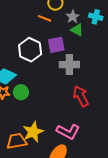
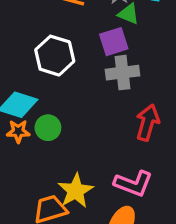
purple square: (56, 45) -> (114, 42), moved
red arrow: (81, 96) -> (148, 123), turned 50

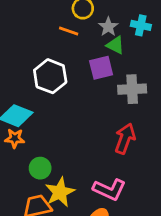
gray cross: (123, 73) -> (132, 89), moved
green circle: (48, 128) -> (40, 168), moved

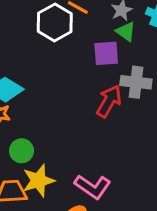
white hexagon: (50, 76) -> (55, 22), moved
red arrow: (125, 139) -> (109, 101), moved

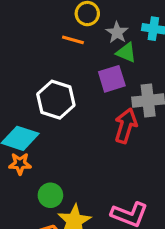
white hexagon: (55, 22) -> (56, 100), moved

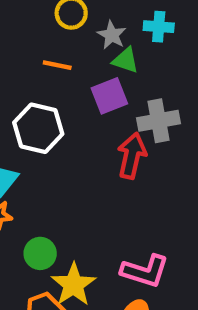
orange line: (73, 40) -> (57, 65), moved

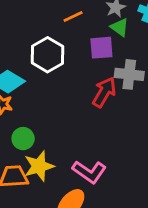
orange line: (57, 65) -> (73, 16), turned -54

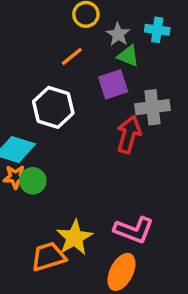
green circle: (23, 139) -> (33, 181), moved

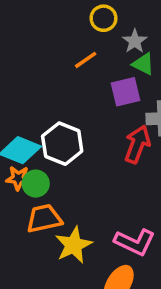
white hexagon: (53, 107) -> (62, 144), moved
orange trapezoid: (49, 257) -> (44, 219), moved

